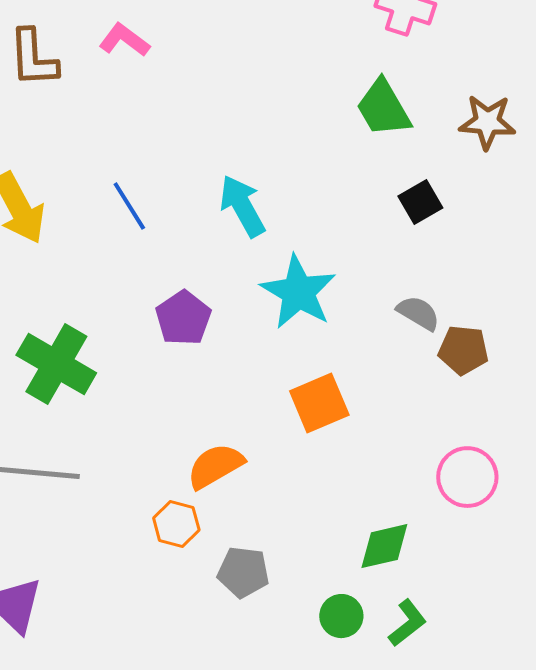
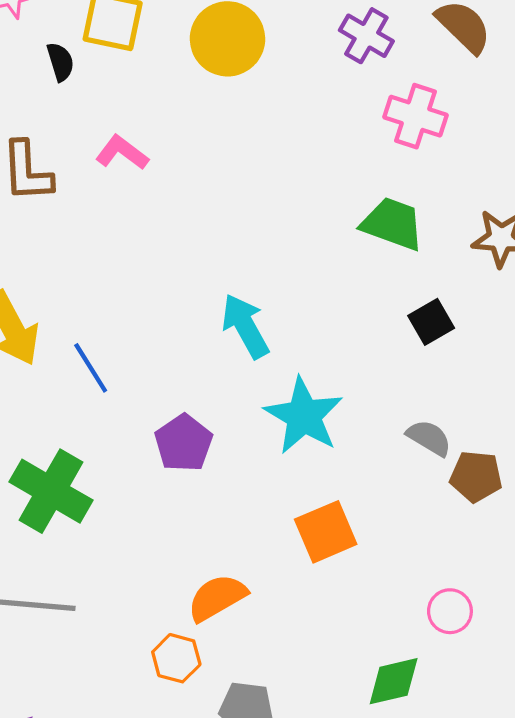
green trapezoid: (383, 108) -> (393, 224), turned 140
blue line: (129, 206) -> (91, 368), moved
pink circle: (467, 477) -> (450, 611), moved, size x0.7

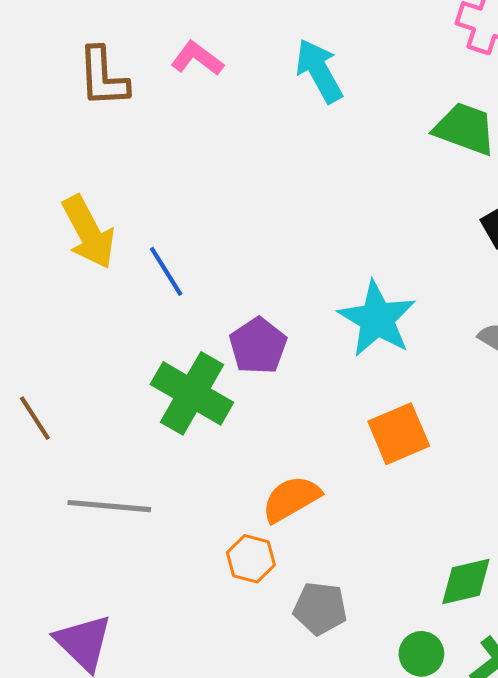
cyan arrow: (245, 326) -> (319, 71), moved
green cross: (51, 491) -> (192, 393), moved

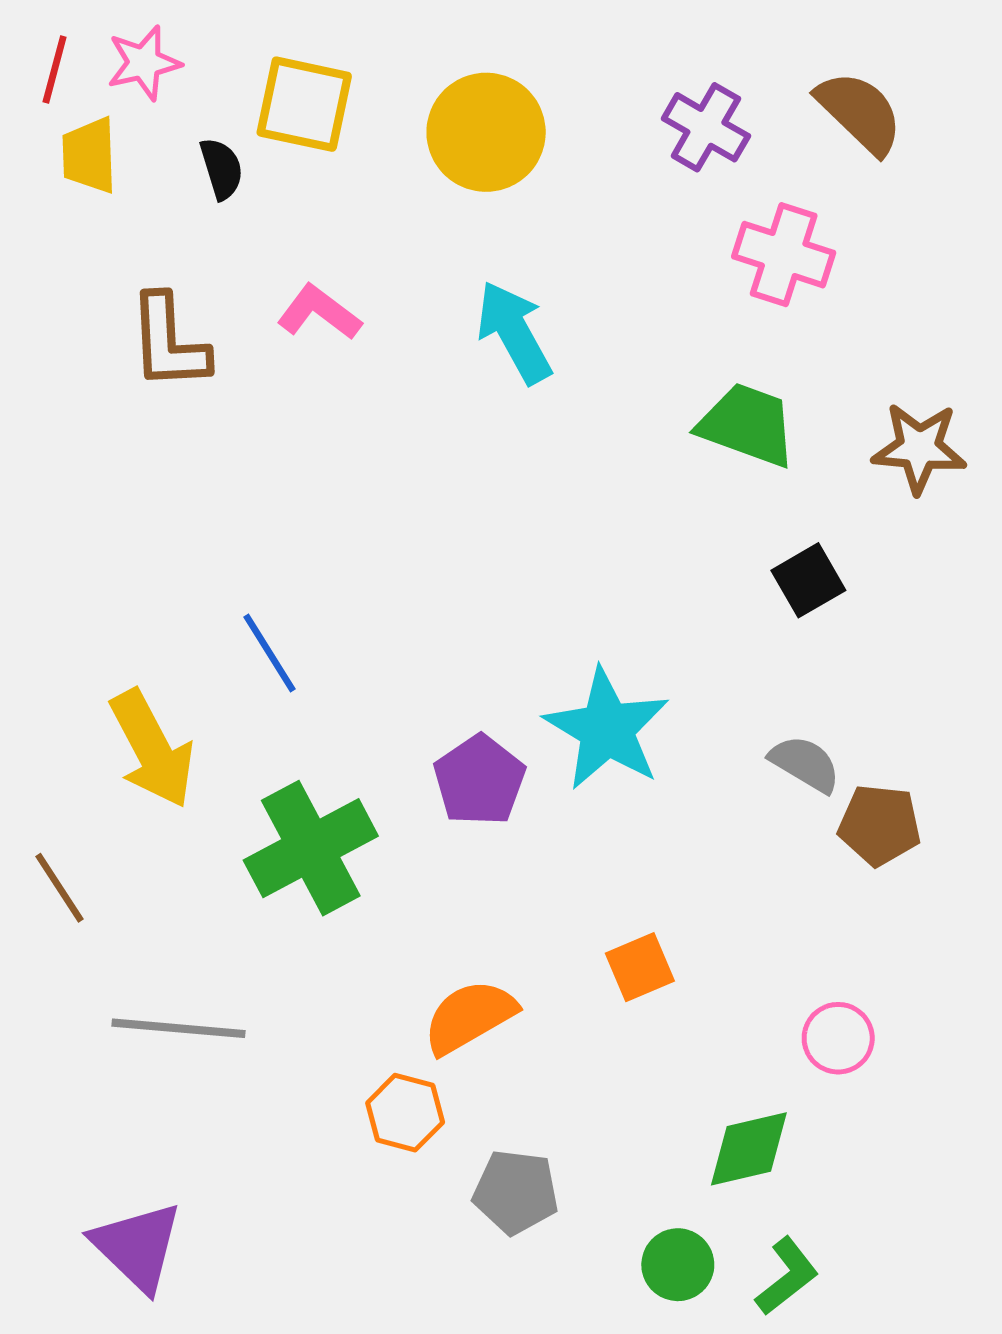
yellow arrow: (89, 232) -> (152, 749), moved
purple pentagon: (258, 346) -> (479, 780), moved
green cross: (192, 393) -> (311, 848), turned 32
orange square: (399, 434) -> (640, 967), moved, size x0.7

